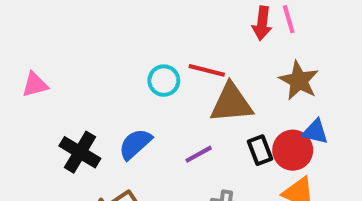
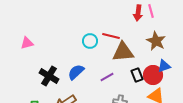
blue triangle: (315, 132) -> (164, 66), turned -32

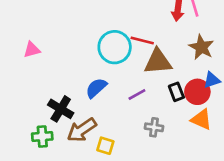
cyan circle: (90, 41) -> (115, 47), size x1.6
black cross: (49, 76) -> (61, 109), moved

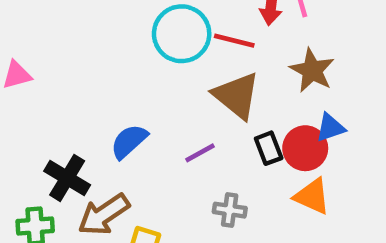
red line: (142, 41) -> (234, 41), moved
cyan circle: (115, 47) -> (182, 34), moved
brown triangle: (158, 62) -> (237, 96), turned 44

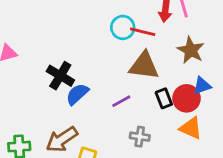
cyan circle: (182, 34) -> (123, 27), moved, size x0.7
brown triangle: (237, 96) -> (144, 66), turned -32
black cross: (67, 178) -> (60, 76), moved

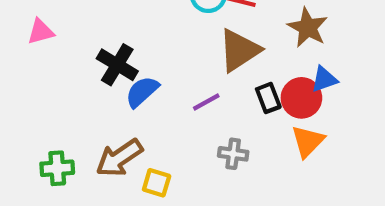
brown triangle: (144, 66) -> (239, 50), turned -40
orange triangle: (191, 128) -> (308, 141), turned 50

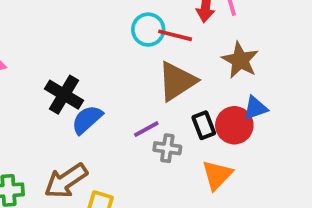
orange triangle: (308, 141) -> (217, 175), moved
gray cross: (233, 154) -> (167, 148), moved

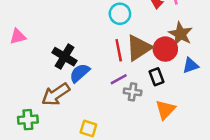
red line: (175, 35) -> (119, 50), moved, turned 65
red circle: (234, 125) -> (165, 49), moved
brown arrow: (66, 181) -> (56, 94), moved

